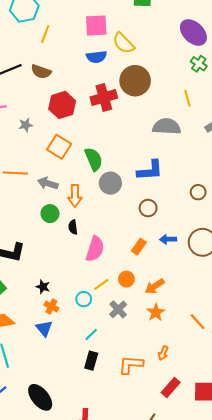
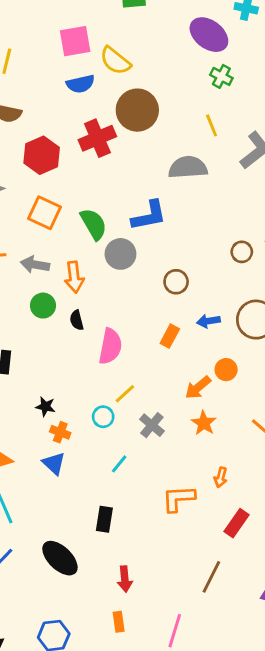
blue L-shape: (150, 170) -> (149, 216), moved
orange circle: (126, 279) -> (226, 370), moved
black rectangle: (91, 361) -> (104, 519), moved

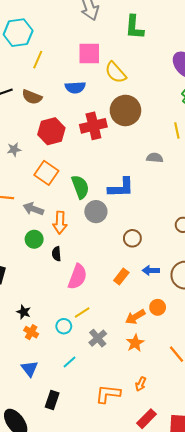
blue semicircle: (80, 84) -> (75, 87), moved
gray semicircle: (188, 167) -> (155, 158), size x0.6
blue triangle: (54, 463) -> (30, 369), moved

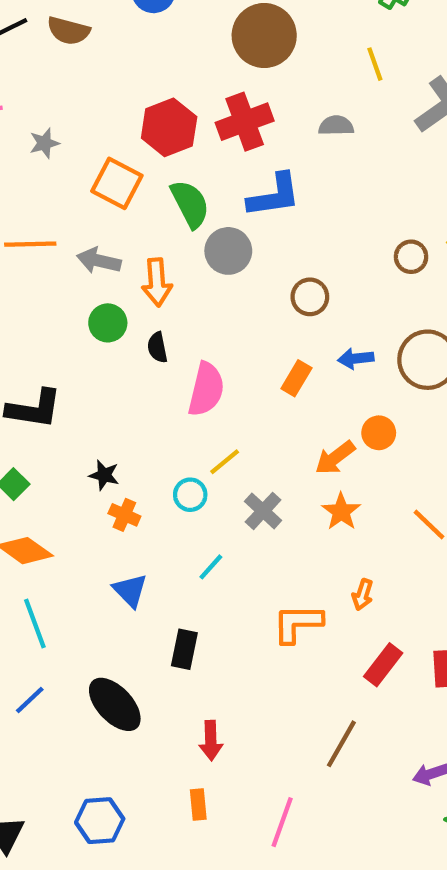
red cross: (93, 126) -> (245, 122), moved
red hexagon: (51, 131) -> (169, 127), moved

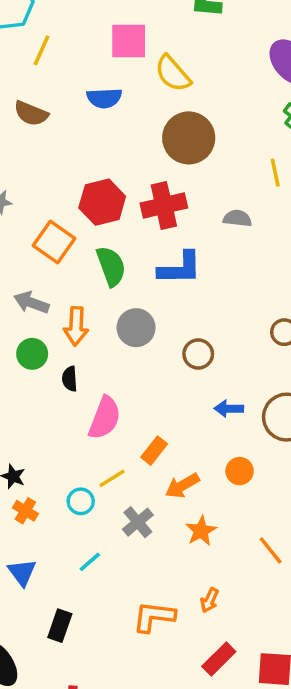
gray circle: (228, 251) -> (136, 328), moved
orange rectangle: (296, 378) -> (154, 451), moved
orange arrow: (335, 458) -> (182, 486), moved

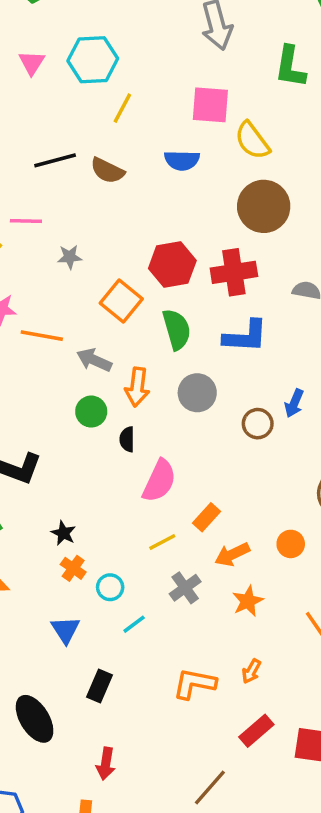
blue arrow: (229, 409) -> (294, 403), moved, turned -72
cyan circle: (81, 501) -> (110, 587), moved

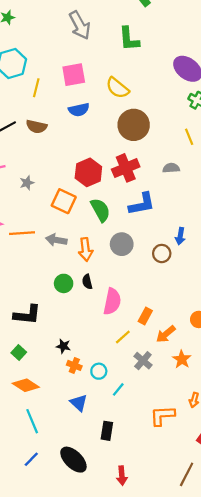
pink square: (210, 105) -> (74, 75), moved
green circle: (91, 412) -> (64, 283), moved

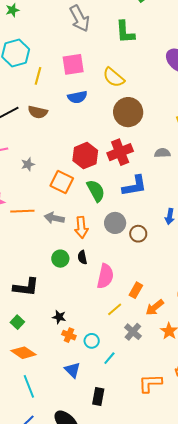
brown circle: (162, 254) -> (138, 234), moved

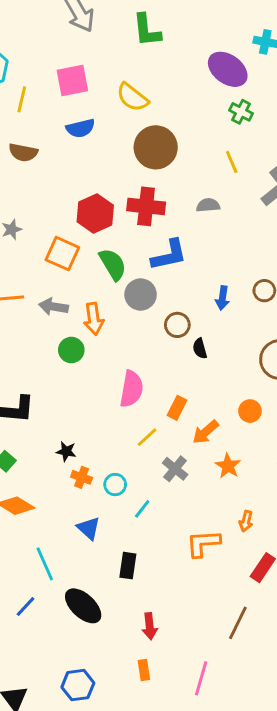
red cross: (120, 152) -> (146, 206), turned 30
gray circle: (115, 223) -> (141, 295), moved
black semicircle: (82, 257) -> (200, 348), moved
green circle: (60, 259) -> (71, 350), moved
cyan line: (29, 386) -> (45, 564), moved

